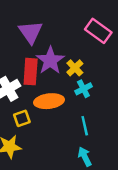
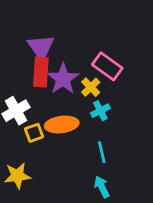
pink rectangle: (98, 31) -> (107, 66), moved
red rectangle: (31, 72) -> (41, 72), moved
yellow square: (22, 118) -> (34, 133), moved

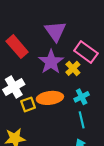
purple triangle: (41, 47) -> (55, 31), moved
red rectangle: (41, 72) -> (17, 47), moved, turned -45
cyan cross: (100, 111) -> (82, 97), moved

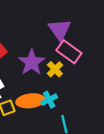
purple triangle: (55, 31) -> (60, 30), moved
cyan cross: (82, 97) -> (49, 100), moved

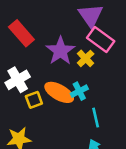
orange ellipse: (30, 101) -> (59, 92), turned 36

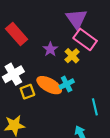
purple star: (60, 51) -> (50, 49), size x0.6
cyan line: (96, 118) -> (95, 107), moved

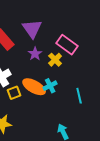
purple triangle: (76, 19) -> (32, 29), moved
cyan line: (95, 107) -> (79, 96), moved

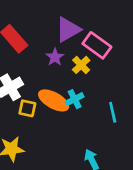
purple triangle: (32, 29) -> (68, 30), moved, turned 35
yellow square: (14, 93) -> (27, 108), turned 32

